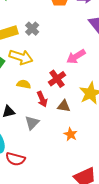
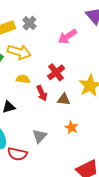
pink arrow: (76, 57) -> (67, 36), moved
gray triangle: (32, 123) -> (39, 136), moved

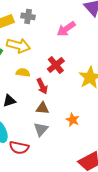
gray cross: (29, 23) -> (28, 16), turned -32
brown triangle: (64, 99) -> (42, 108), moved

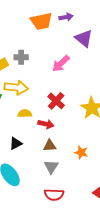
red arrow: (42, 86) -> (46, 124), turned -42
red semicircle: (19, 148) -> (54, 195), moved

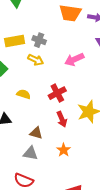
yellow arrow: (16, 88) -> (36, 60), moved, size x0.7
red arrow: (46, 124) -> (62, 119), moved, turned 35
gray triangle: (51, 167) -> (31, 153), turned 49

